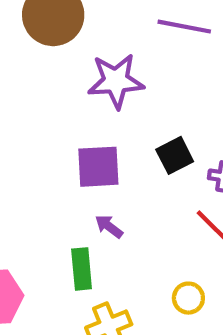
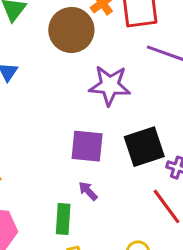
black square: (175, 155) -> (144, 147), size x1.5

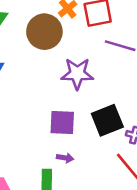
purple arrow: (88, 191) -> (65, 158), turned 147

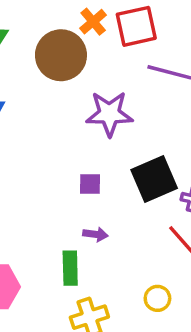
purple square: (62, 123) -> (90, 184), size x0.6

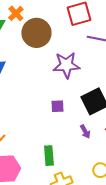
orange cross: (93, 22) -> (16, 13), moved
purple arrow: (95, 234) -> (85, 132), moved, turned 56

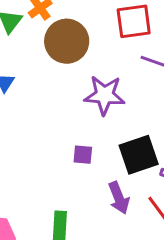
purple arrow: (85, 132) -> (119, 198), size x1.5

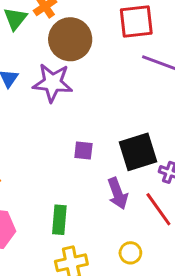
purple star: (104, 95) -> (53, 83), moved

